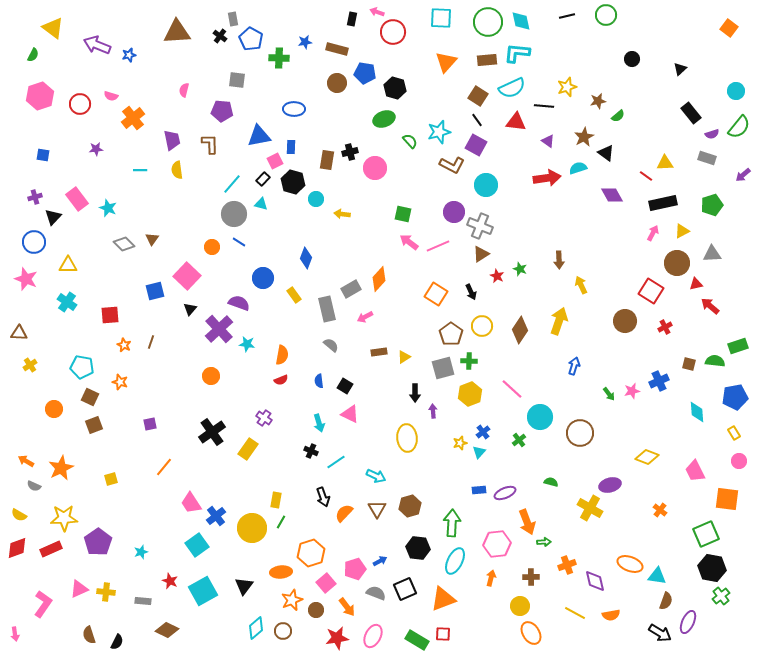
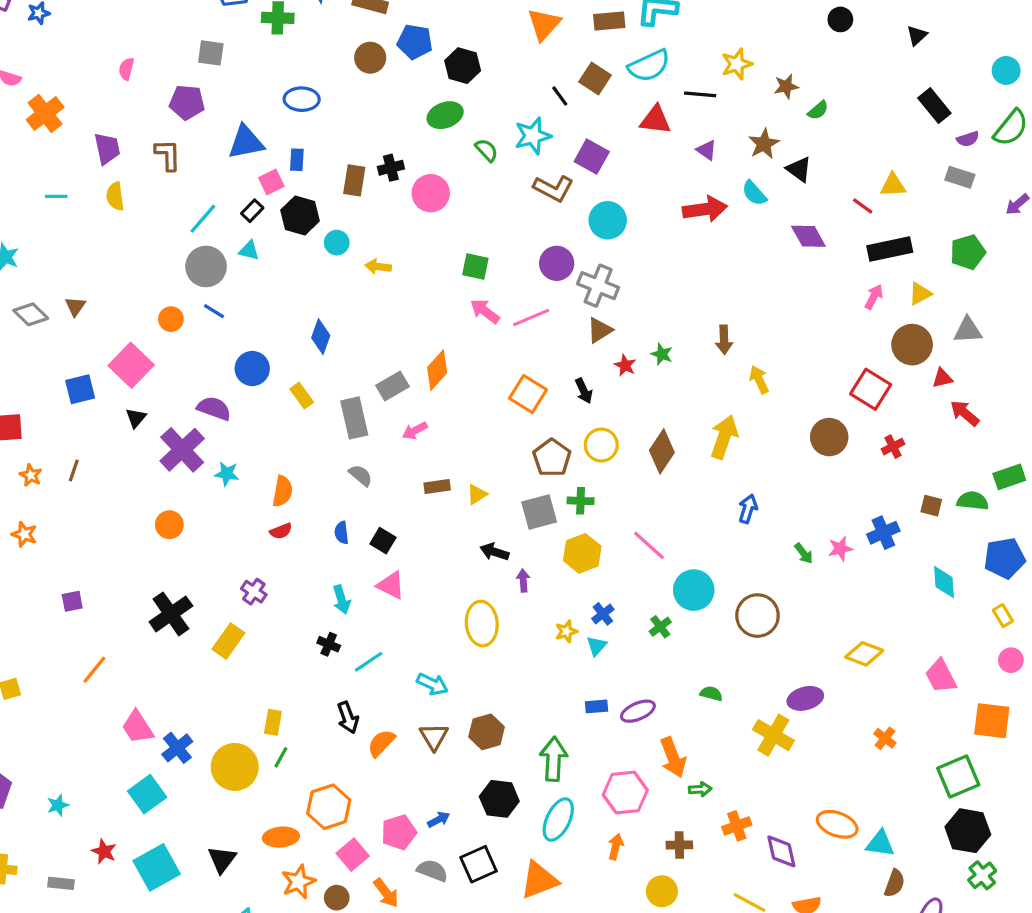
black line: (477, 120) -> (560, 96), moved
cyan semicircle: (578, 168) -> (754, 193), turned -114
black arrow: (415, 393) -> (494, 552), turned 108

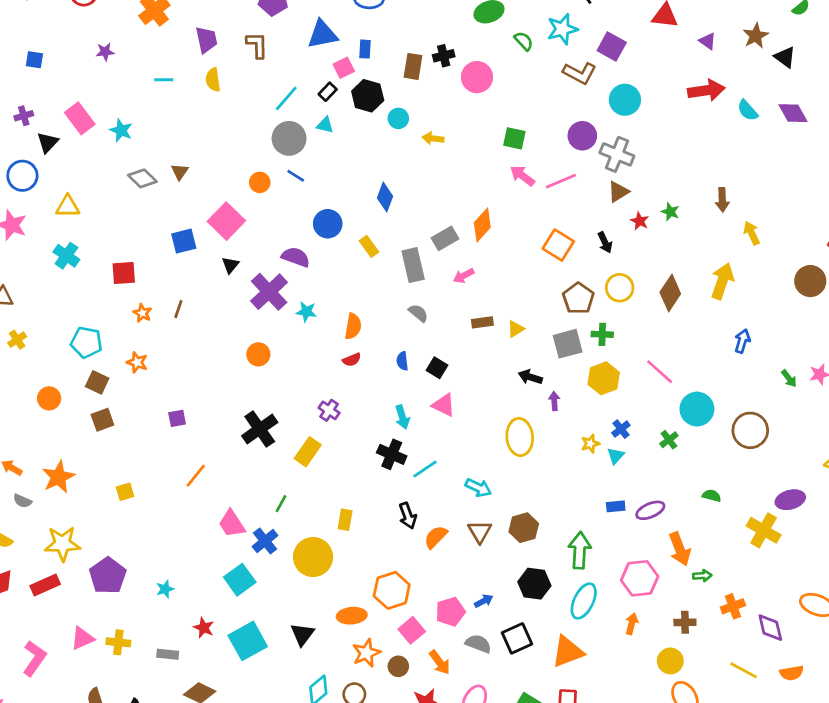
cyan semicircle: (754, 193) -> (748, 110), moved
black cross: (329, 644) -> (392, 454), size x1.5
green line: (281, 757) -> (281, 504), moved

